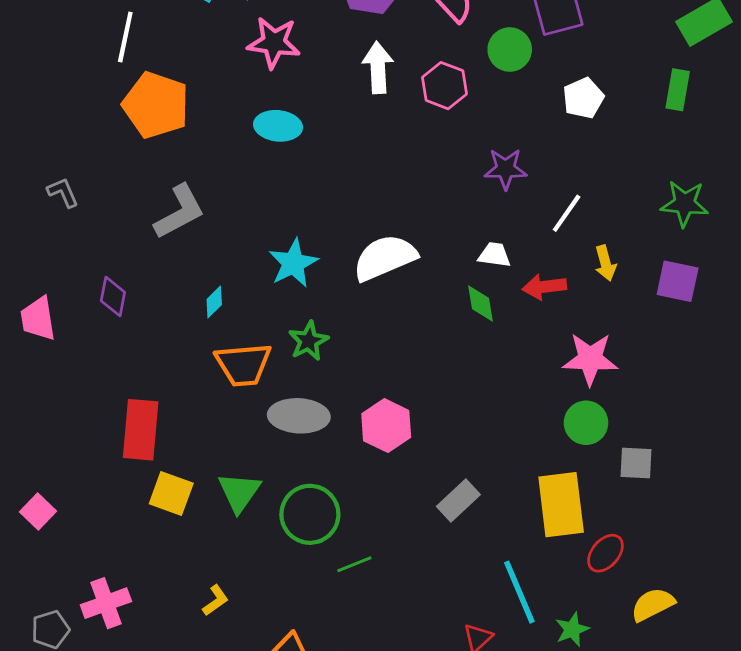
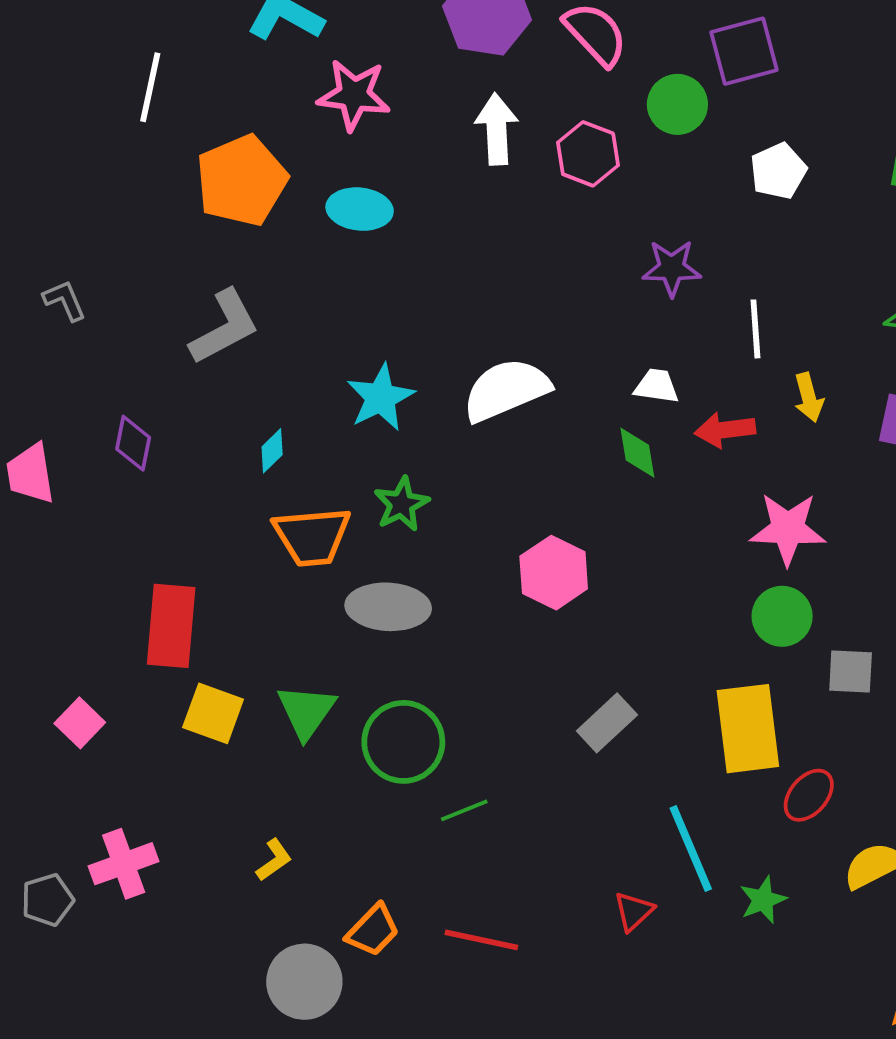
orange pentagon: (156, 105) -> (242, 181), moved, turned 30
white line: (567, 213) -> (755, 329), turned -39
pink hexagon: (386, 426) -> (554, 573), moved
pink square: (38, 512) -> (80, 723), moved

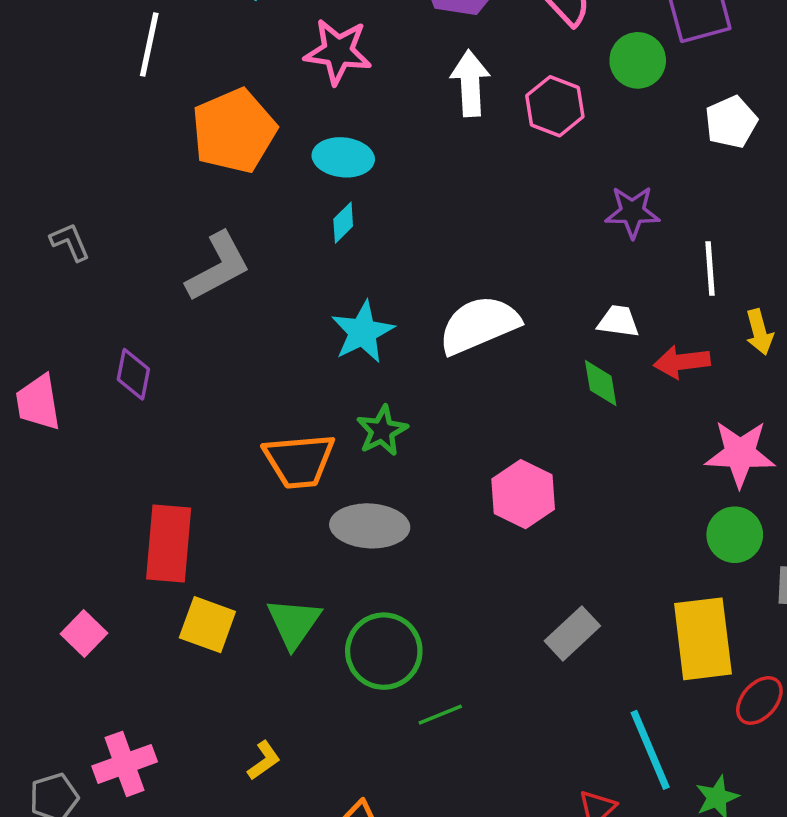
cyan diamond: (272, 451) -> (343, 223), moved

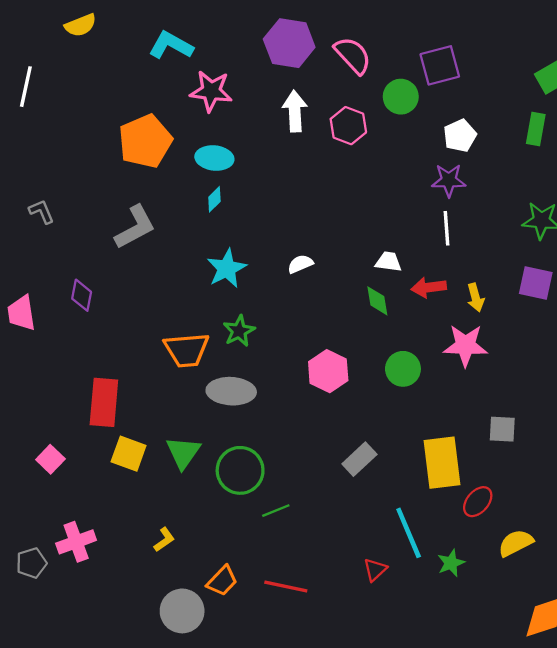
white line: (149, 44) -> (26, 87), moved
purple star: (632, 212) -> (449, 180), moved
white semicircle: (479, 325) -> (300, 264), size x0.5
yellow arrow: (759, 332) -> (475, 297), moved
green circle: (735, 535) -> (403, 369), moved

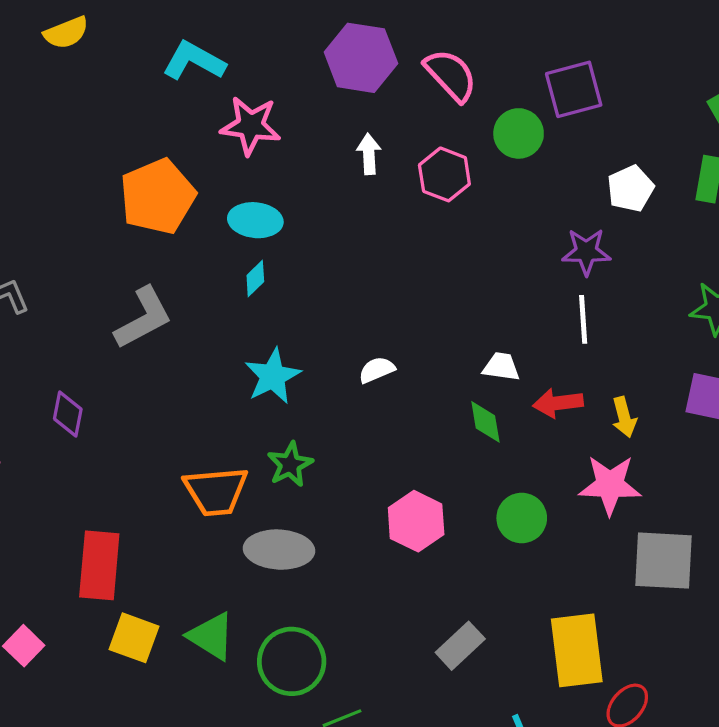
white arrow: (295, 111) -> (369, 154), size x0.7
white pentagon: (460, 136) -> (630, 189), moved
gray square: (502, 429) -> (664, 561), moved, size x1.6
green triangle: (183, 453) -> (211, 636), turned -33

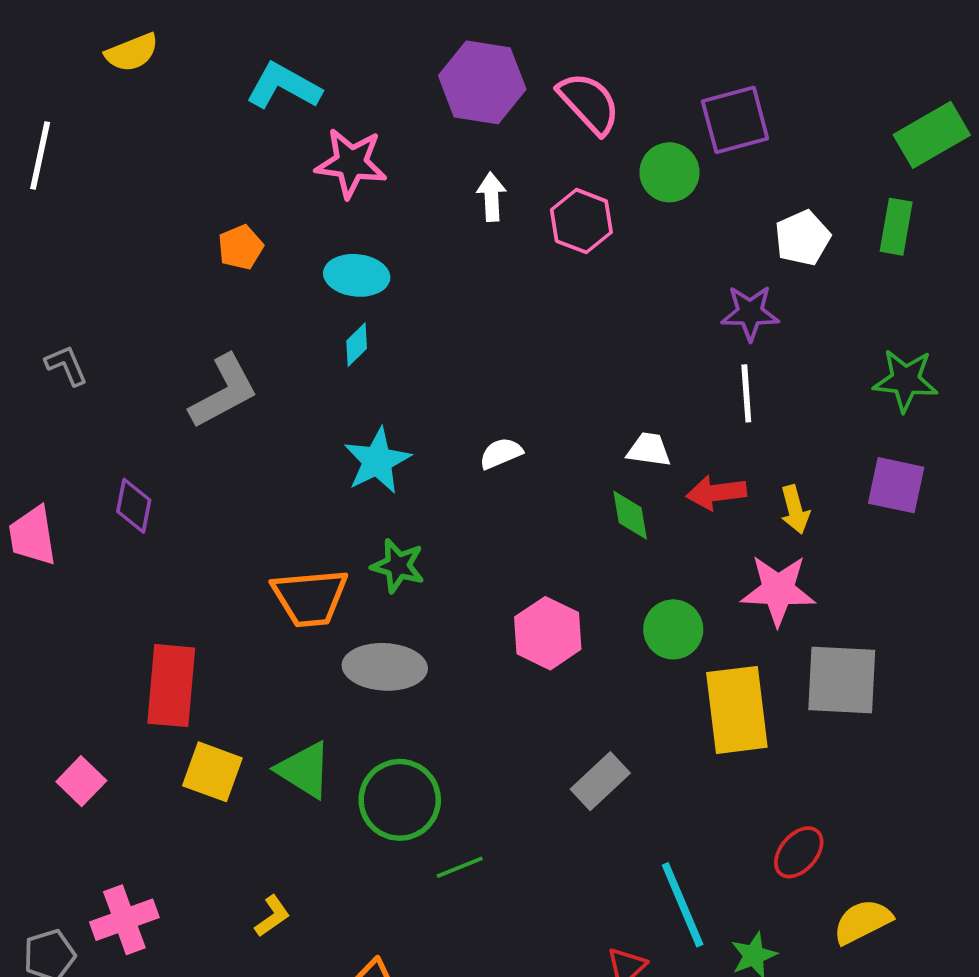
orange pentagon: (158, 197) -> (241, 247), size x0.5
green star: (290, 464) -> (398, 566), turned -30
yellow rectangle: (577, 650) -> (737, 710), moved

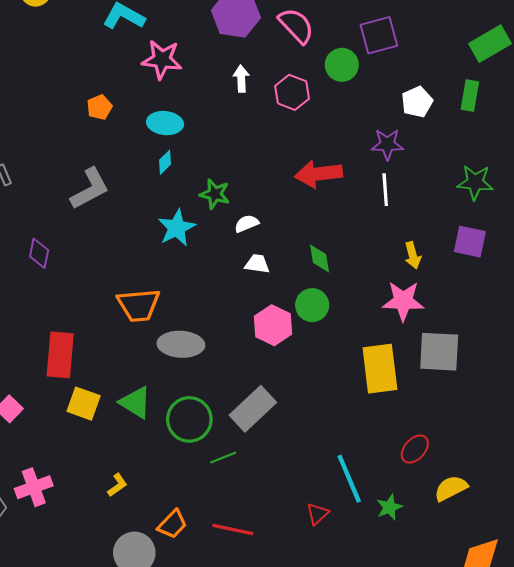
white trapezoid: (649, 450) -> (257, 264), moved
red arrow: (716, 493) -> (319, 174), moved, size x1.4
green star: (398, 566) -> (215, 194), moved
green circle: (673, 629) -> (312, 305), moved
gray rectangle: (600, 781) -> (253, 409), moved, size x1.4

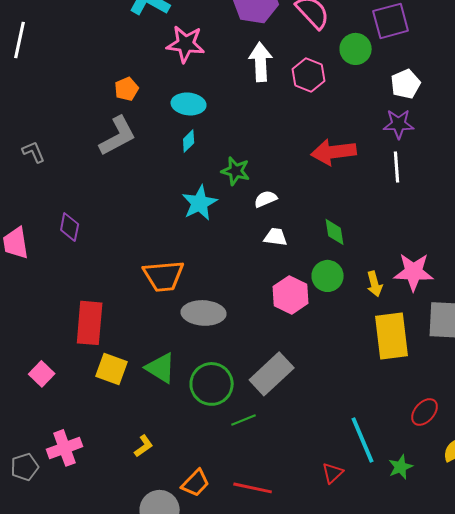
white arrow: (241, 79) -> (261, 62), size x1.5
white pentagon: (417, 102) -> (406, 84), moved
gray L-shape: (90, 189) -> (118, 136), moved
yellow arrow: (413, 255) -> (375, 284), moved

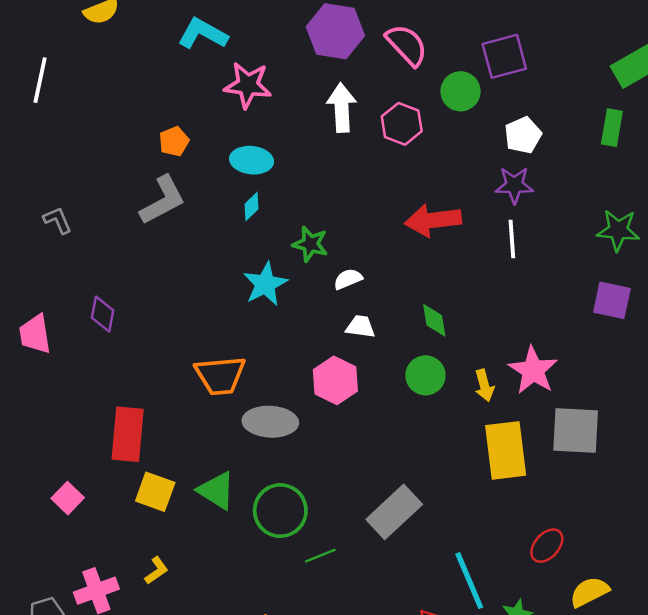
pink star: (414, 272) -> (533, 370), turned 30
pink hexagon: (291, 295) -> (335, 380), moved
gray rectangle: (272, 374) -> (394, 512), moved
yellow L-shape: (144, 446) -> (156, 571), moved

